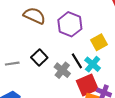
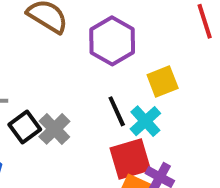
black square: (39, 58) -> (25, 127), moved
gray cross: (62, 70) -> (54, 129), moved

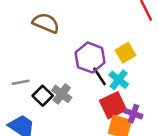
purple hexagon: (112, 41) -> (90, 58), moved

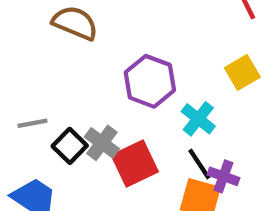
yellow square: (126, 53) -> (242, 72), moved
black line: (99, 76) -> (199, 164), moved
red square: (113, 105) -> (135, 164), moved

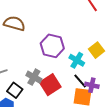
yellow square: (242, 72) -> (96, 50), moved
black square: (70, 146) -> (15, 90), moved

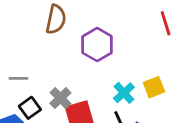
brown semicircle: (14, 23) -> (56, 19), turned 70
purple hexagon: (52, 46) -> (97, 45), moved

